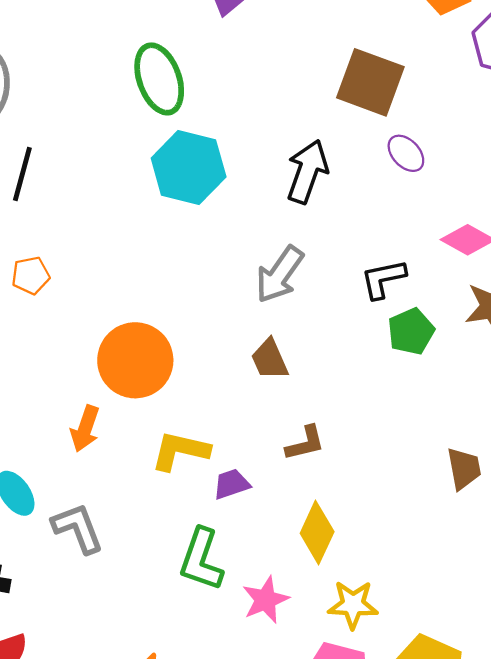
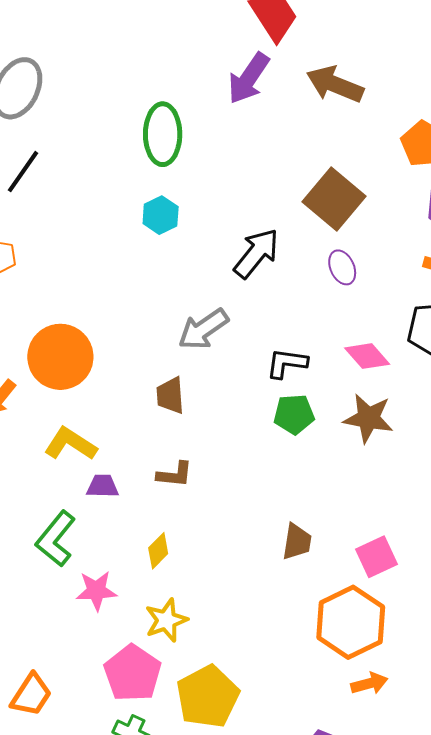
cyan hexagon: (189, 167) -> (161, 215), size x0.6
yellow diamond: (317, 532) -> (158, 551), size x0.7
yellow star: (353, 605) -> (166, 620), turned 30

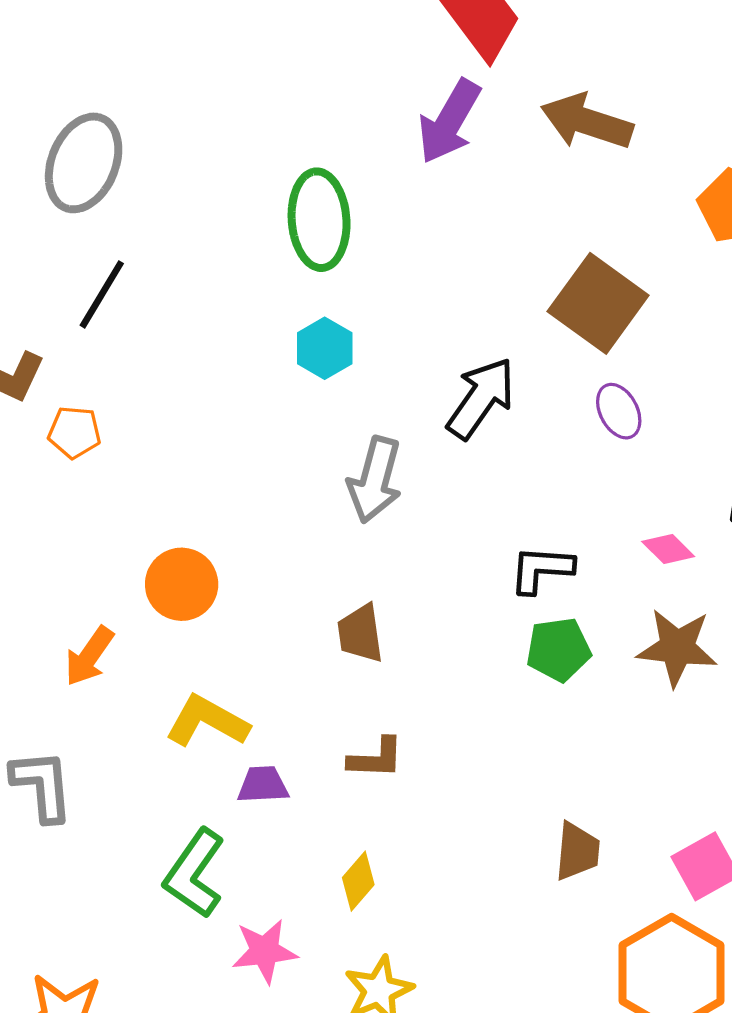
gray arrow: (203, 329) -> (375, 480), moved, turned -36
pink diamond: (367, 356) -> (668, 549), size x0.7
orange circle: (60, 357) -> (182, 584), size x0.7

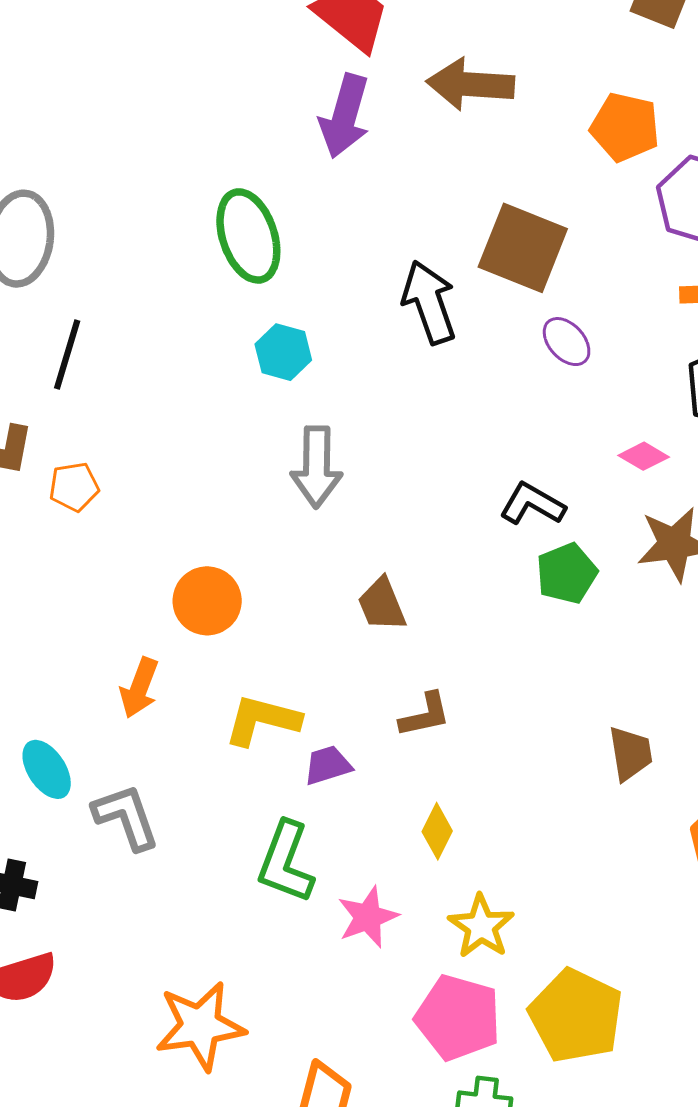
black arrow: (481, 398) -> (429, 302), moved, turned -40
gray arrow: (375, 480) -> (317, 467), moved
black L-shape: (541, 569) -> (532, 504), turned 40

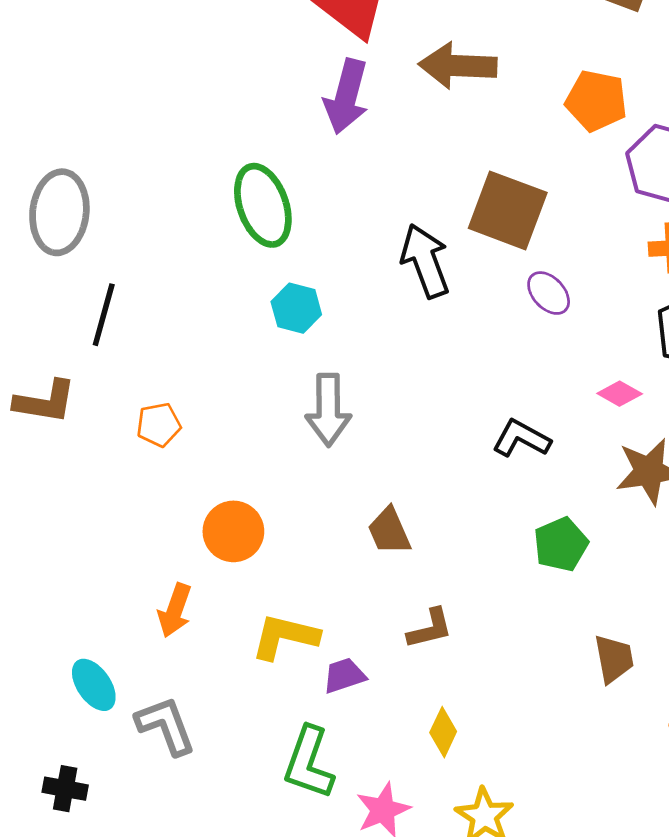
orange pentagon: (74, 487) -> (159, 425), moved
green pentagon: (567, 573) -> (561, 544), moved

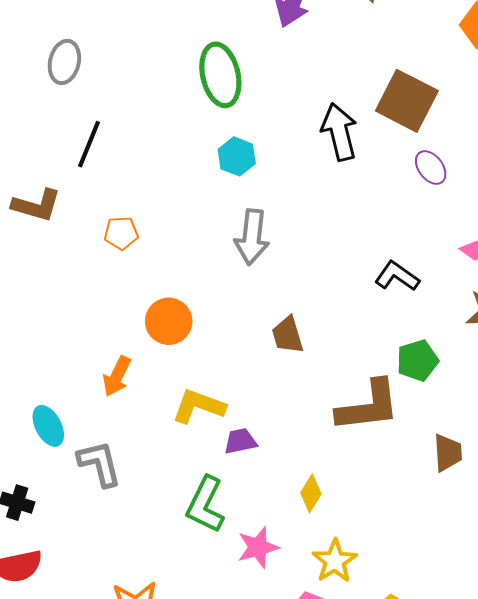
gray ellipse: (59, 212) -> (64, 62), size x0.7
brown L-shape: (430, 629) -> (368, 406), moved, size x1.8

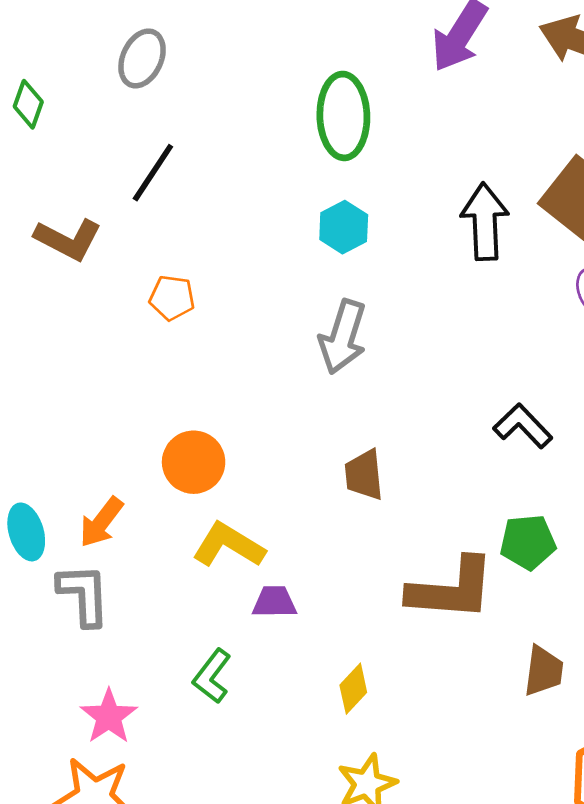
orange circle: (169, 321) -> (194, 462), moved
orange arrow: (117, 376) -> (101, 522), moved
green L-shape: (205, 505) -> (212, 676), size x0.7
pink star: (258, 547) -> (109, 716), moved, turned -30

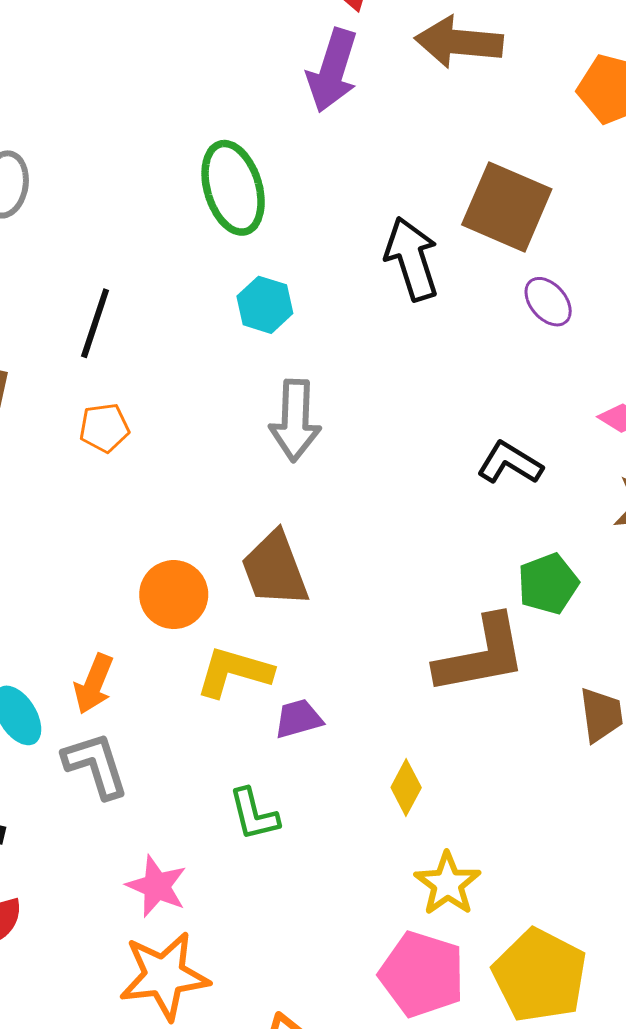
black line: (153, 173) -> (95, 323), moved
brown trapezoid: (364, 475) -> (275, 569), moved, size x1.4
green L-shape: (212, 676) -> (254, 814), turned -36

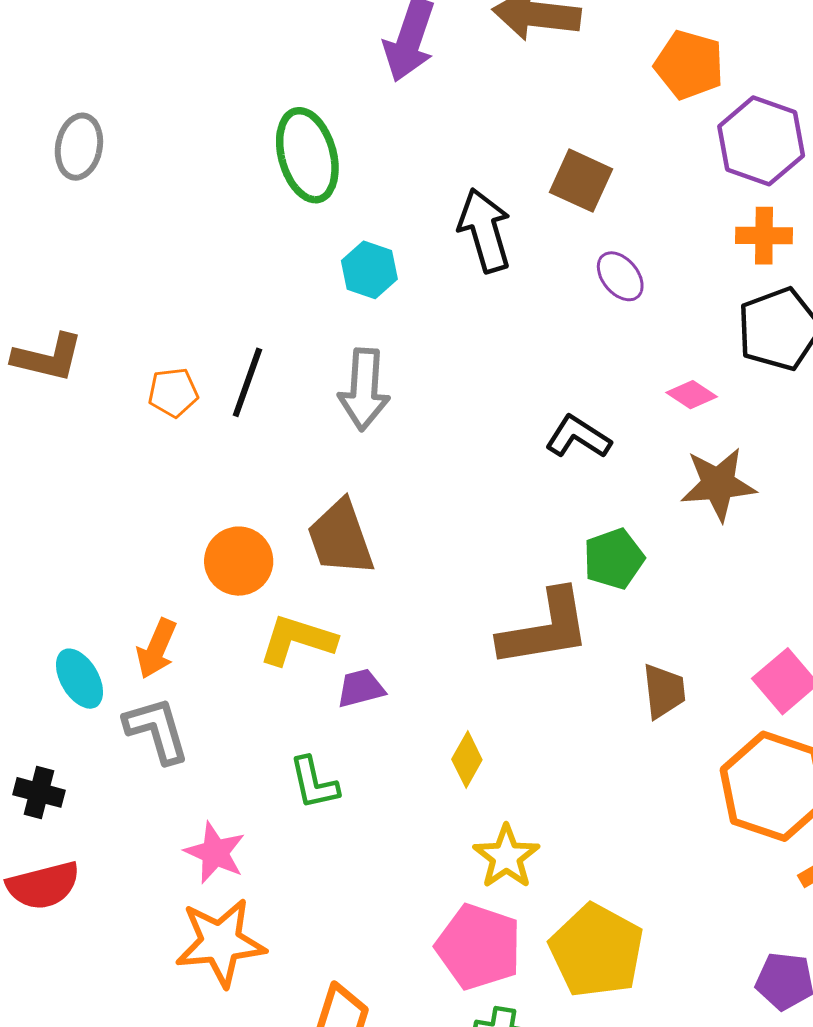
brown square: (507, 207) -> (581, 181), size x0.7
cyan hexagon: (265, 305) -> (369, 270), moved
black line: (95, 323) -> (247, 382), moved

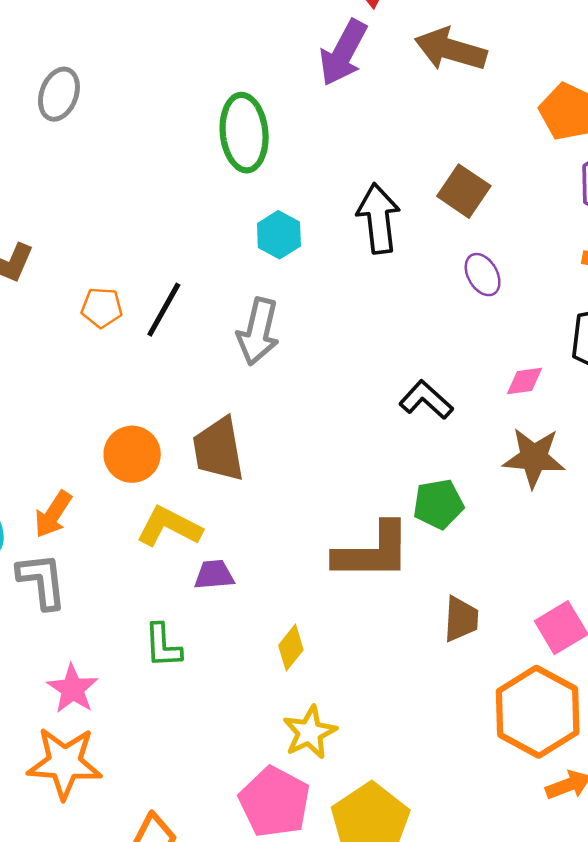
pink diamond: (692, 395) -> (525, 381), turned -51

